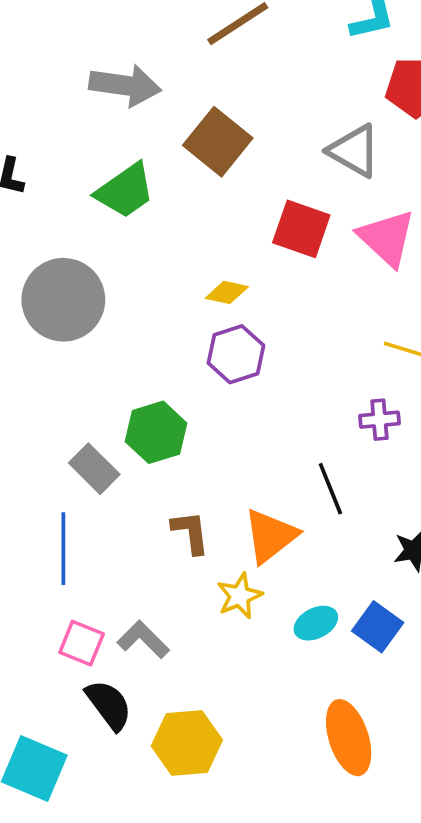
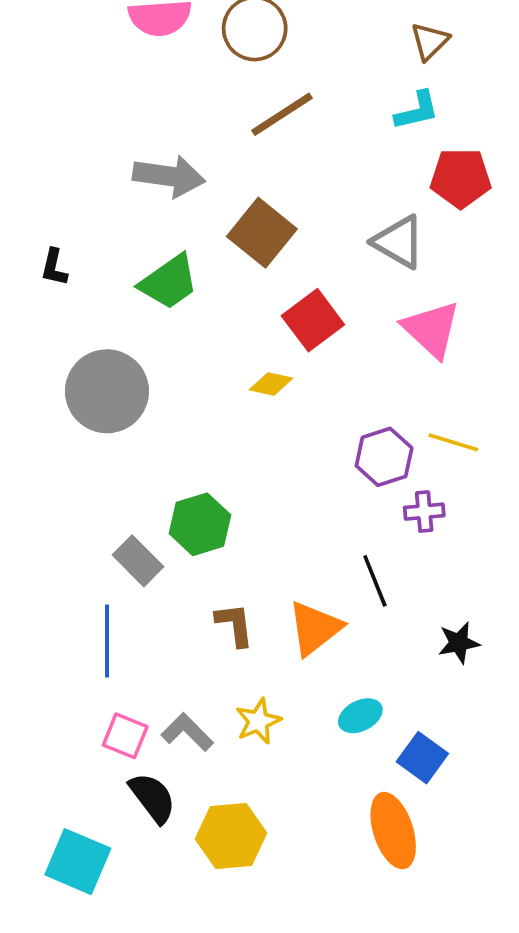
red square: (301, 229) -> (313, 320), moved, turned 34
purple hexagon: (236, 354) -> (384, 457), moved
yellow star: (240, 596) -> (258, 721), moved
blue square: (378, 627) -> (422, 758), moved

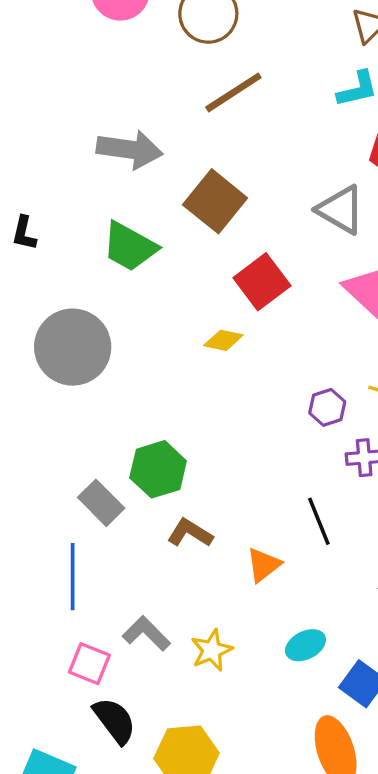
green trapezoid: (169, 282) -> (130, 247), turned 64
purple hexagon: (384, 457) -> (327, 407), size x0.7
brown L-shape: (235, 625) -> (190, 533), moved, turned -51
orange triangle: (315, 628) -> (264, 565), size x0.7
gray L-shape: (187, 732) -> (146, 633), moved

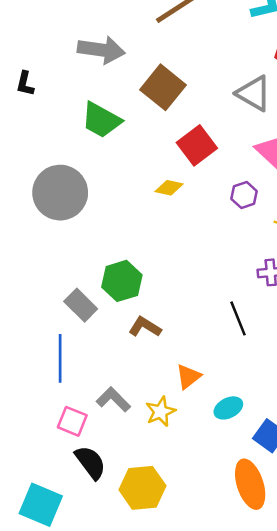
black L-shape: (24, 233) -> (25, 84), moved
purple hexagon: (327, 407) -> (244, 195), moved
orange triangle: (264, 565) -> (188, 377), moved

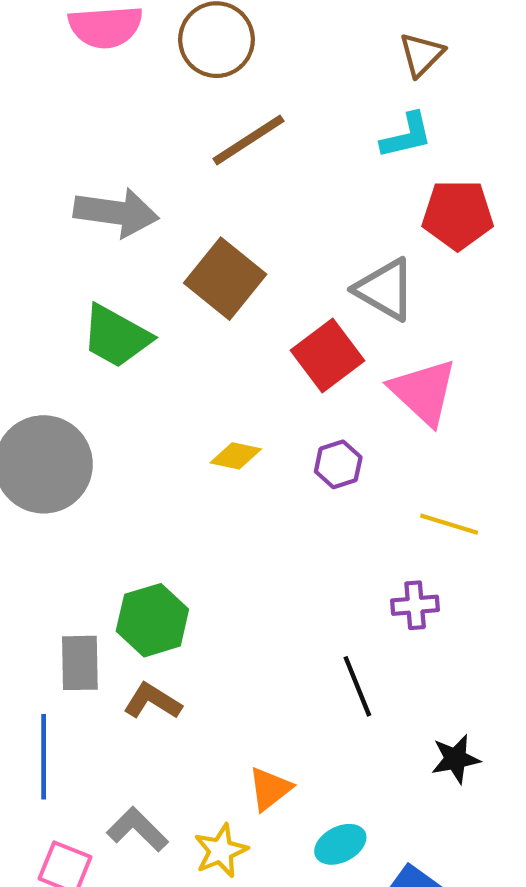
red square: (197, 145) -> (328, 356), moved
purple hexagon: (244, 195) -> (338, 464), moved
gray rectangle: (81, 305) -> (80, 663), turned 44
brown L-shape: (145, 327) -> (152, 701), moved

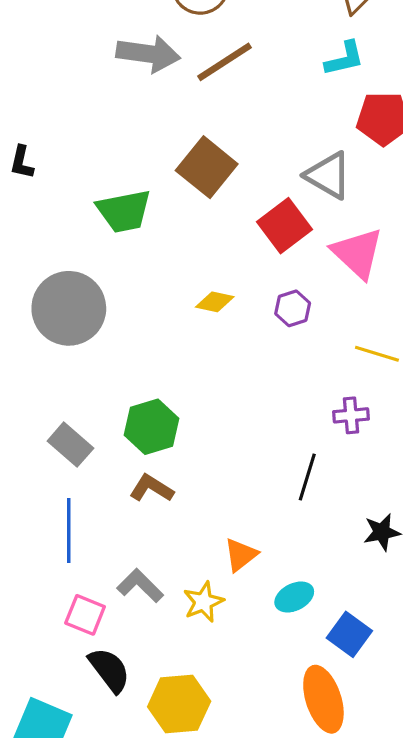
gray arrow: (116, 213) -> (148, 54), moved
green trapezoid: (116, 336) -> (124, 211), turned -40
gray rectangle: (80, 663) -> (70, 445), moved, turned -48
black line: (357, 686) -> (307, 477), turned 39

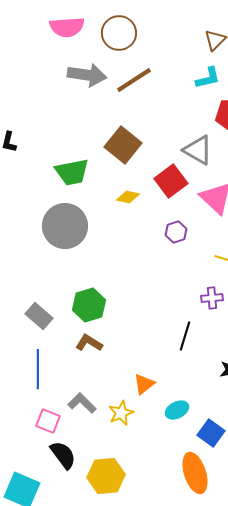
yellow diamond: (215, 302) -> (128, 197), moved
gray circle: (69, 308) -> (65, 226), moved

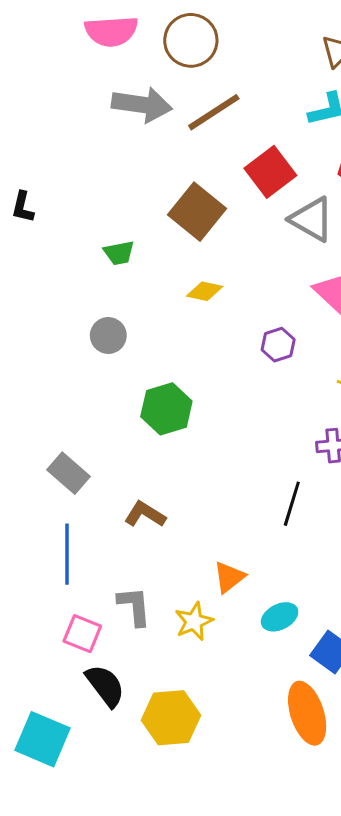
green trapezoid: (72, 172) -> (119, 253), size x0.6
red square: (171, 181) -> (270, 172), moved
gray circle: (65, 226) -> (108, 335), size x0.5
green hexagon: (89, 305) -> (166, 409), moved
gray L-shape: (82, 403) -> (134, 606), turned 40

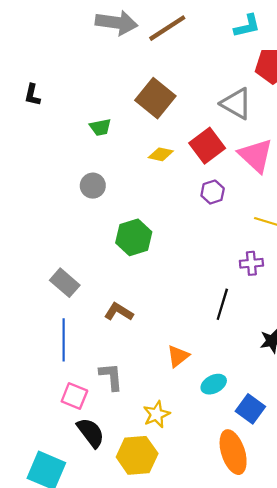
red square: (270, 172) -> (207, 146), moved
yellow star: (194, 621) -> (156, 414), moved

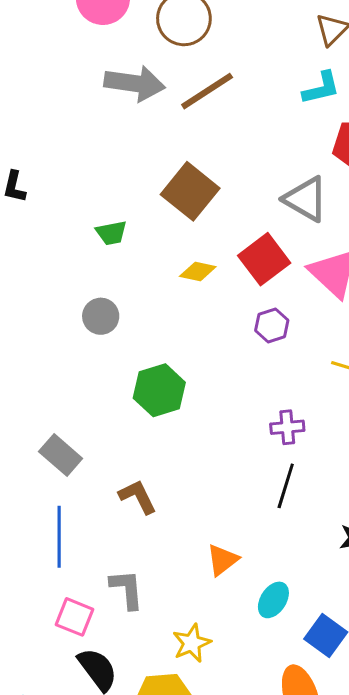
purple cross: (251, 263) -> (287, 427), moved
brown L-shape: (119, 312) -> (138, 497), turned 32
cyan ellipse: (214, 384) -> (273, 600), turned -30

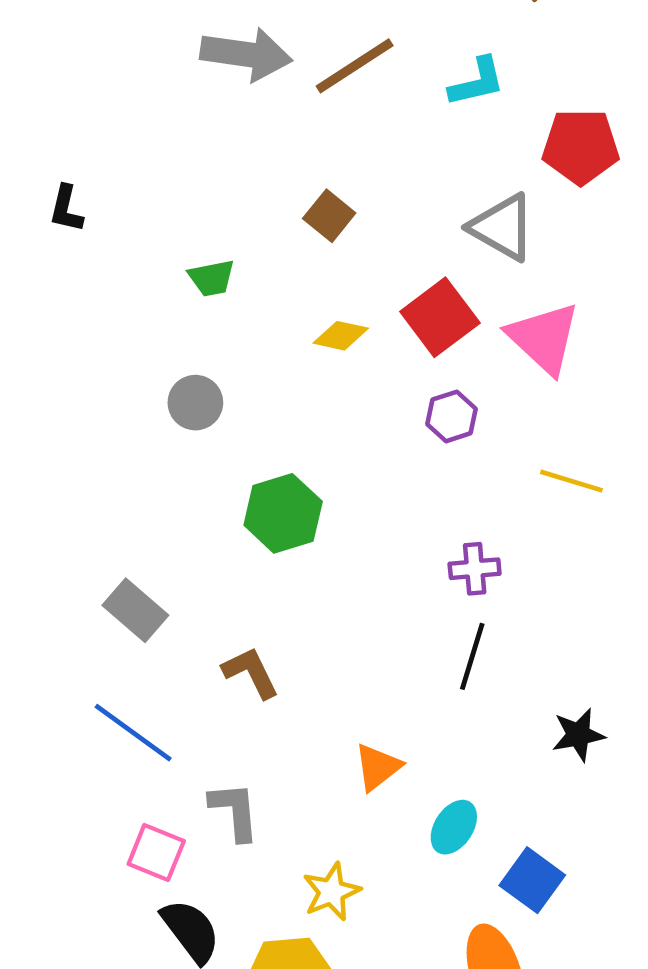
cyan L-shape: (321, 88) -> (477, 82), moved
brown square: (190, 191) -> (329, 216), size x0.6
blue line: (59, 537) -> (133, 733), turned -54

